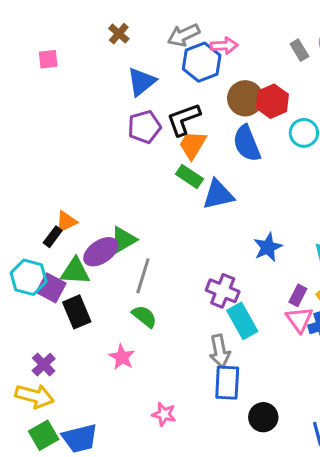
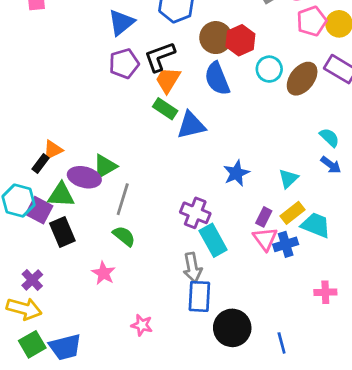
purple ellipse: (101, 252) -> (84, 177), turned 48
black circle: (263, 417) -> (232, 328), size x1.4

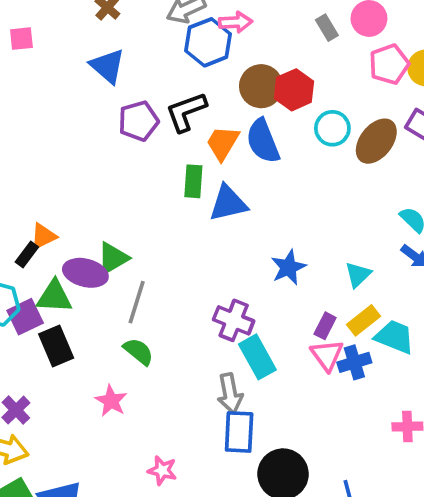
blue triangle: (121, 22) -> (107, 66), moved, turned -40
orange trapezoid: (168, 80) -> (223, 143), moved
green rectangle: (165, 109) -> (193, 181), turned 60
purple square: (39, 210) -> (25, 317), turned 36

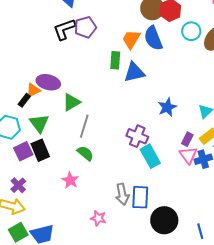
black L-shape: (186, 112) -> (64, 29), moved
purple ellipse: (85, 273) -> (48, 82), moved
green triangle: (54, 297) -> (39, 123), turned 50
purple square: (25, 317) -> (23, 151), moved
gray arrow: (230, 394) -> (122, 194), moved

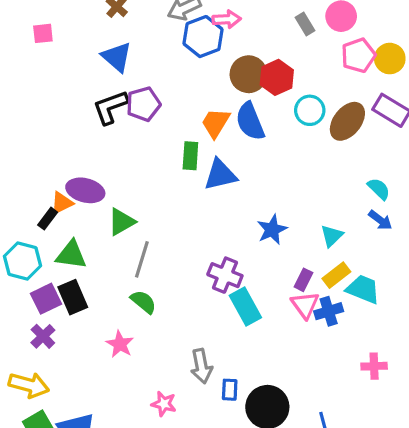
green triangle: (39, 123) -> (71, 255), turned -45
purple cross: (18, 185) -> (43, 336), moved
blue rectangle: (140, 197) -> (230, 390), moved, size x0.6

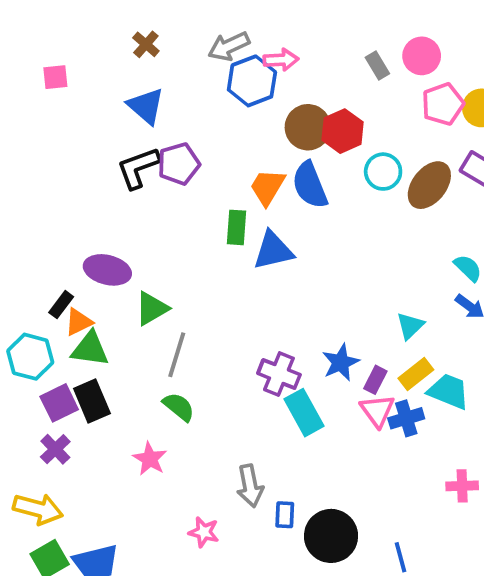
orange triangle: (62, 203) -> (78, 322), moved
blue star: (272, 230) -> (341, 362), moved

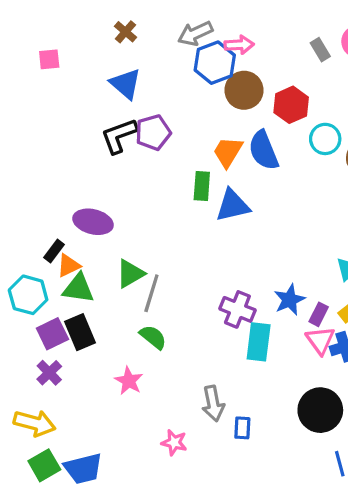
brown circle: (308, 127) -> (244, 90), moved
green triangle: (152, 308) -> (130, 274), moved
cyan rectangle: (304, 413) -> (259, 342), turned 36
black circle: (331, 536) -> (320, 410), moved

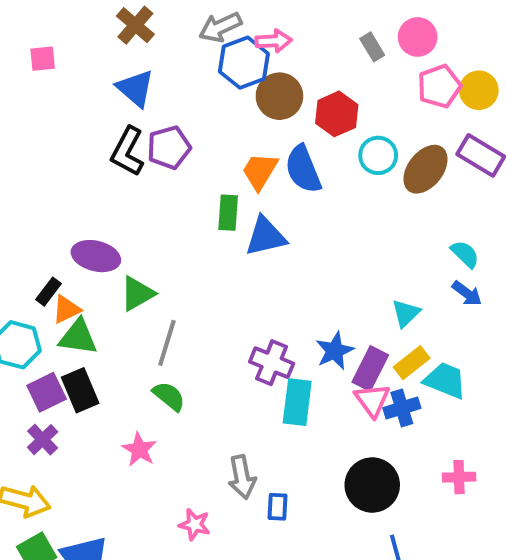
brown cross: (125, 32) -> (135, 25), size x1.4
black L-shape: (119, 136) -> (127, 151), turned -42
green triangle: (130, 274) -> (137, 294), moved
purple rectangle: (319, 314) -> (370, 369), size x1.5

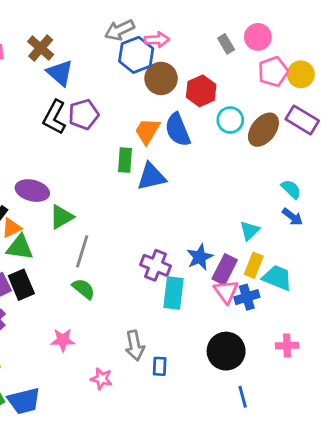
brown cross: (135, 25) -> (41, 48), moved
yellow rectangle: (412, 363) -> (254, 265), turned -30
pink star: (139, 449) -> (63, 340), moved, turned -30

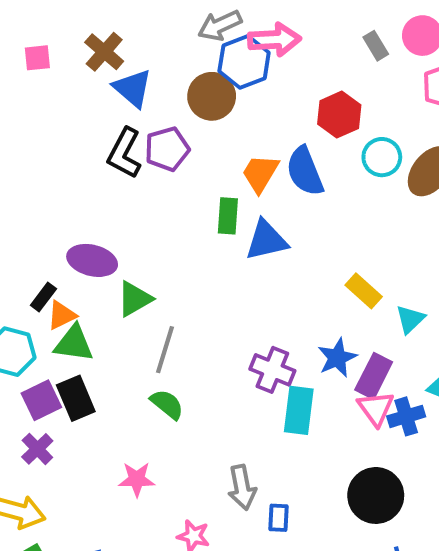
pink arrow: (157, 40) -> (274, 40), size x1.4
brown circle: (161, 78) -> (212, 96), moved
yellow rectangle: (254, 265) -> (364, 291), moved, turned -70

